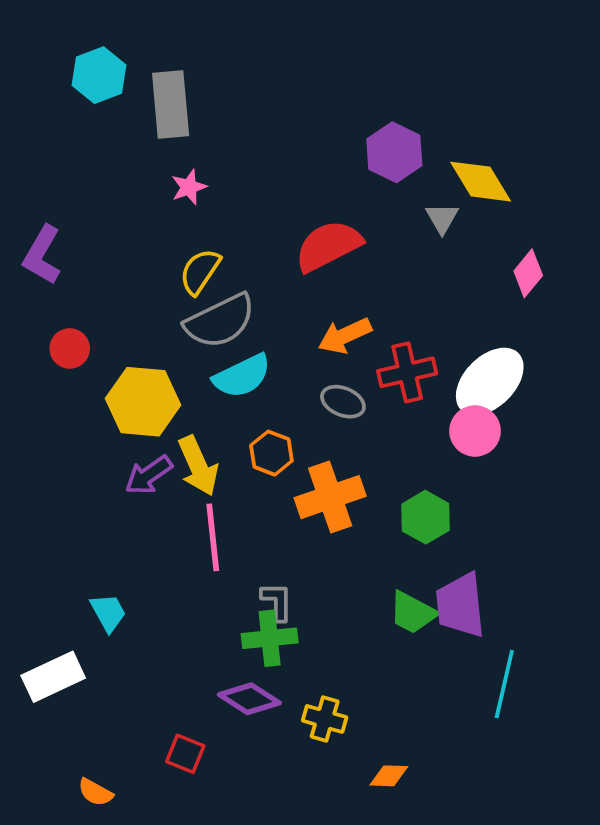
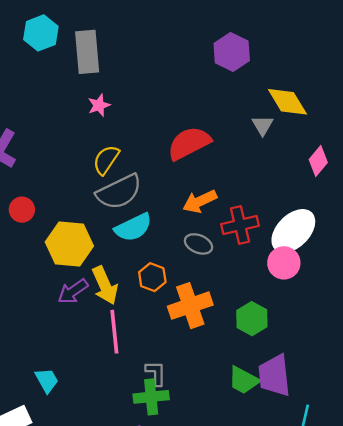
purple hexagon: (394, 152) -> (232, 52), moved

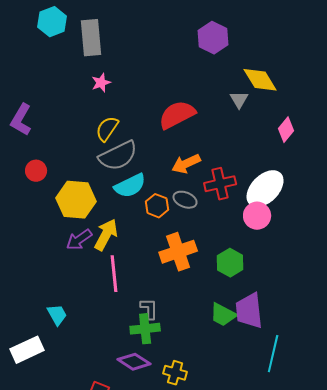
orange hexagon: (152, 277) -> (157, 206), moved
yellow arrow: (105, 285) -> (106, 235), turned -128

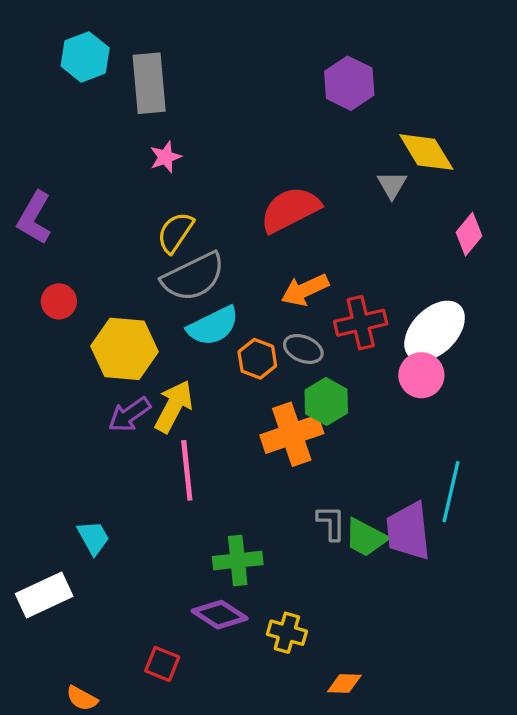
green hexagon: (230, 263) -> (326, 401), moved
gray L-shape: (149, 309) -> (331, 523), moved
cyan line: (273, 354) -> (451, 492), moved

